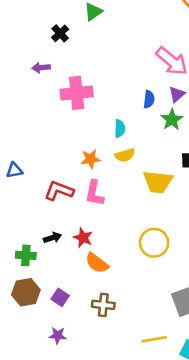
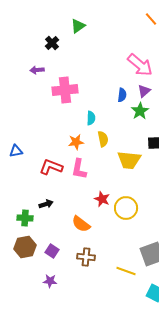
cyan semicircle: (120, 129) -> (91, 118), moved
yellow semicircle: (125, 155) -> (103, 139), turned -84
red star: (83, 238) -> (102, 199), moved
yellow line: (154, 339) -> (126, 271), moved, turned 30

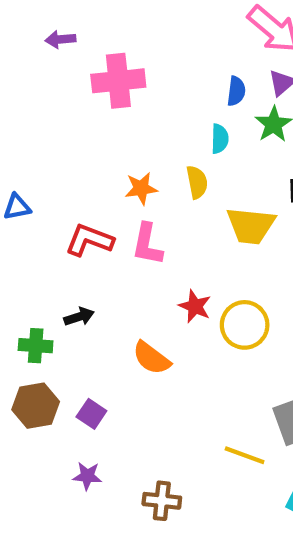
cyan semicircle: (91, 118) -> (220, 139), moved
brown cross: (86, 257) -> (162, 501), moved

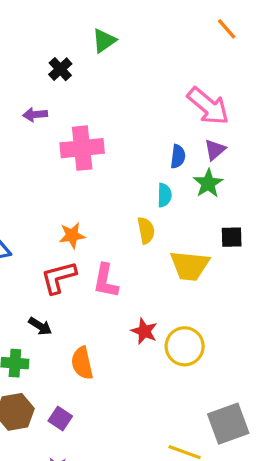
orange star: (141, 188) -> (72, 235), moved
red L-shape: (89, 240) -> (59, 277), turned -36
black arrow: (79, 317) -> (40, 326), moved, turned 50
orange semicircle: (151, 358) -> (82, 363), moved, turned 40

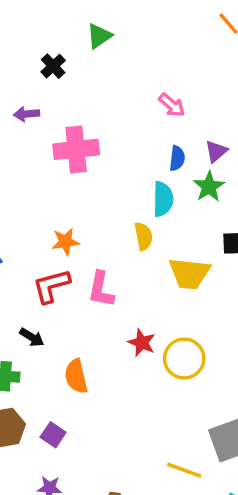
pink arrow: (208, 106) -> (172, 105), moved, size x0.6
cyan semicircle: (164, 195) -> (163, 199), size x1.4

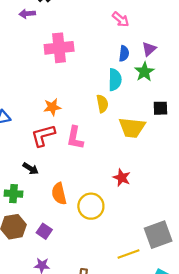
purple arrow: (27, 114) -> (27, 14), moved
red star: (142, 343) -> (122, 178), moved
yellow circle: (184, 359) -> (91, 206), moved
yellow line: (184, 470) -> (129, 254), turned -40

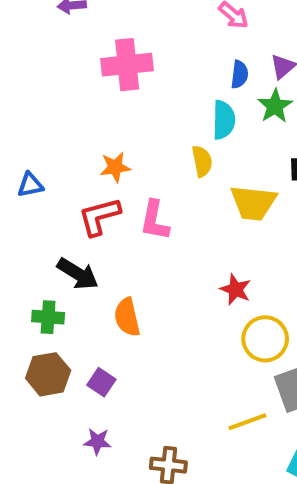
black arrow: (31, 169) -> (78, 274), size x1.5
yellow circle: (91, 206) -> (265, 339), moved

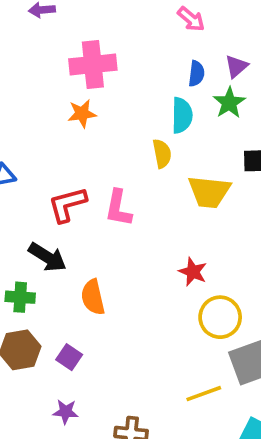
orange star: (115, 167) -> (82, 114), moved

